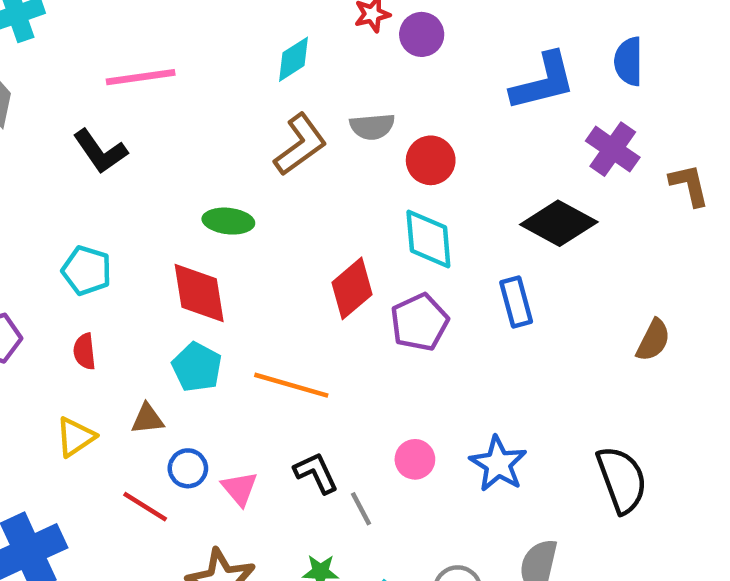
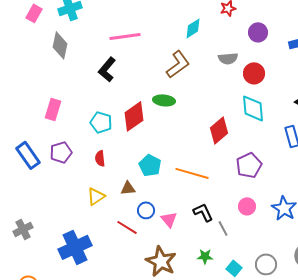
purple circle: (422, 34) -> (258, 32), moved
brown L-shape: (300, 145) -> (178, 64), moved
black L-shape: (100, 151) -> (107, 69), turned 75
red diamond: (199, 293) -> (134, 116), moved, turned 64
purple pentagon: (419, 322) -> (249, 165), moved

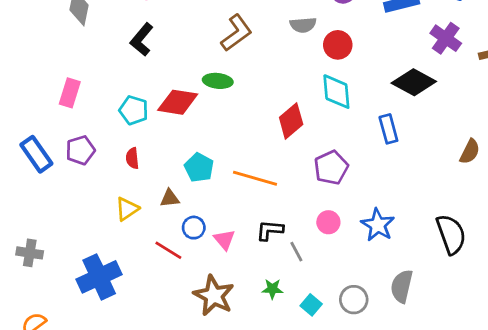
red diamond: (134, 116) -> (178, 102), turned 44
black L-shape: (203, 212) -> (270, 230), turned -60
gray cross: (23, 229) -> (30, 253), turned 36

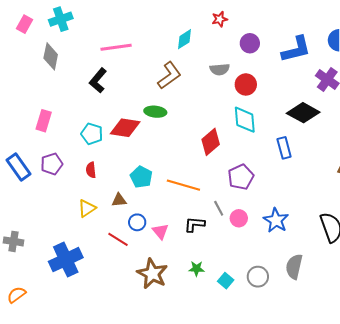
gray line: (296, 252) -> (219, 208), moved

